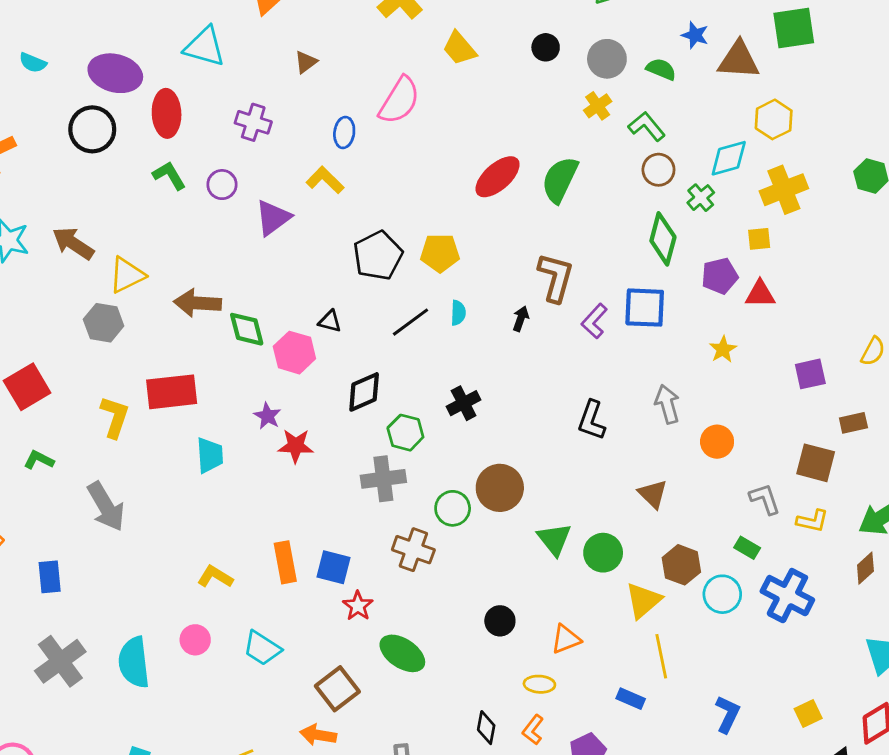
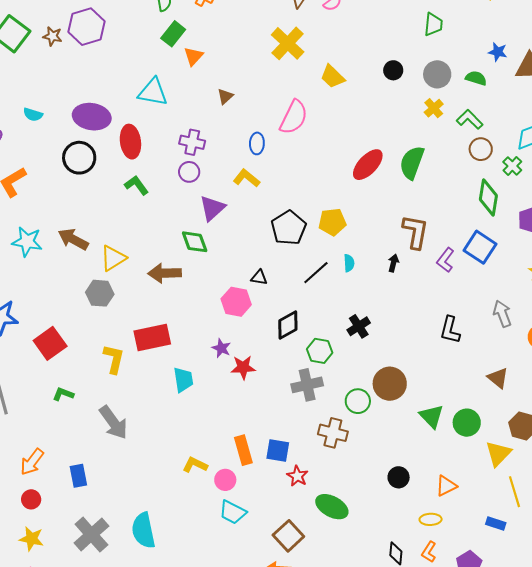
purple circle: (222, 185) -> (189, 172), moved
blue square: (645, 308) -> (480, 247), turned 36
green diamond: (247, 329) -> (195, 242), moved
pink circle: (195, 640) -> (225, 480), moved

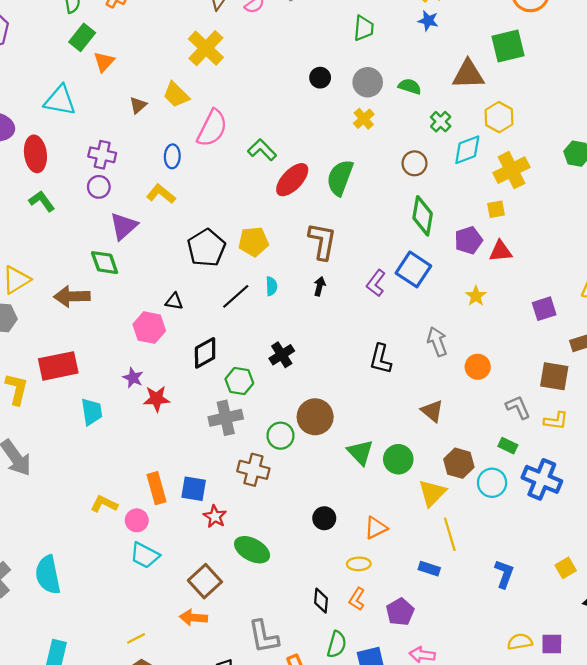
blue star: (498, 52) -> (428, 21), moved
yellow trapezoid: (333, 77) -> (176, 95), moved
green L-shape: (470, 119) -> (262, 150), moved
green cross: (512, 166) -> (441, 122), moved
brown L-shape: (415, 232) -> (322, 241), moved

